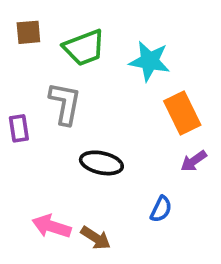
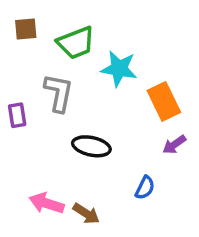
cyan star: (150, 61) -> (119, 69), moved

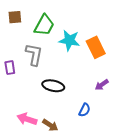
green trapezoid: (76, 43) -> (44, 25), turned -40
orange rectangle: (164, 101) -> (96, 47), moved

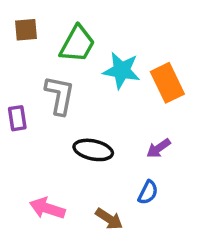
purple arrow: (102, 85) -> (159, 148), moved
brown arrow: (50, 125) -> (109, 219), moved

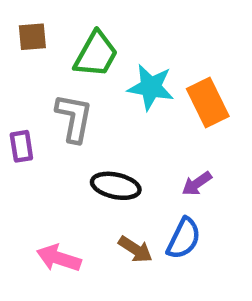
blue semicircle: (148, 192) -> (184, 238), size x1.4
brown arrow: (109, 219) -> (135, 249), moved

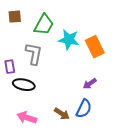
black ellipse: (116, 186) -> (24, 85), moved

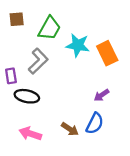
gray L-shape: (34, 54) -> (38, 61), turned 35

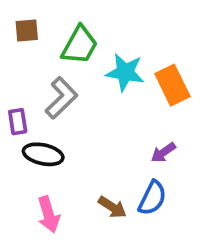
pink arrow: (30, 134) -> (49, 214), turned -125

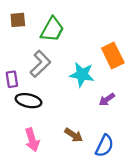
cyan star: (125, 72) -> (82, 75), moved
blue semicircle: (152, 198) -> (104, 146), moved

